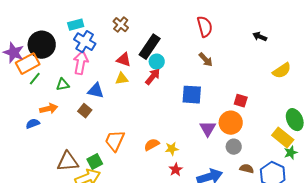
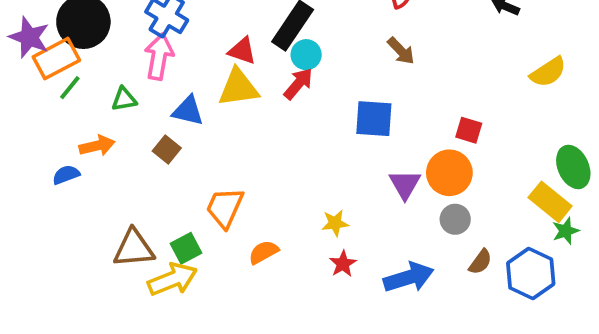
yellow triangle: (122, 79) -> (238, 88), size x1.6
orange semicircle: (152, 145) -> (264, 252), moved
brown semicircle: (247, 169) -> (480, 262), turned 112

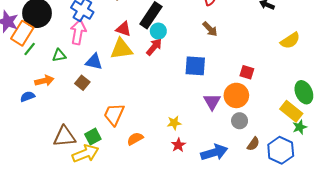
orange rectangle: (56, 59) -> (22, 33), turned -30

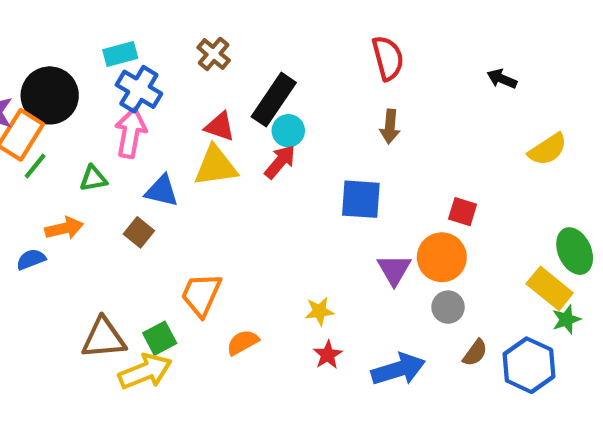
brown arrow: (210, 29) -> (390, 127), turned 49

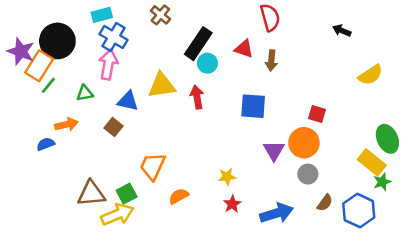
red triangle: (220, 127) -> (244, 49), moved
red arrow: (280, 162) -> (197, 97), moved, turned -50

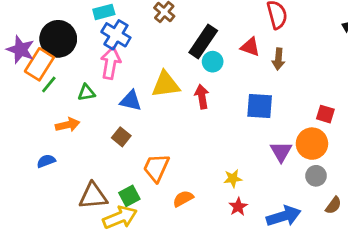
brown square: (113, 127) -> (121, 137), moved
blue semicircle: (46, 144) -> (46, 161), moved

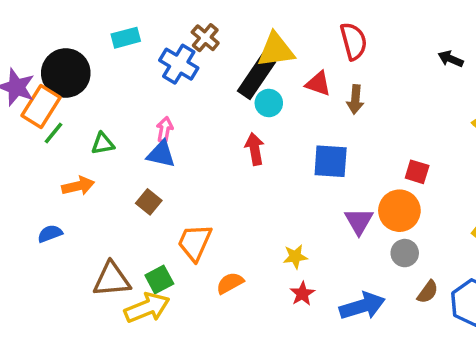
blue cross: (116, 35) -> (179, 64), moved
pink arrow: (111, 63) -> (165, 129), moved, size x0.6
yellow triangle: (166, 84) -> (276, 50), moved

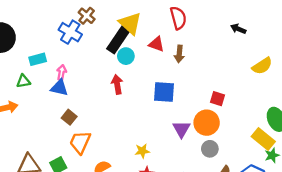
cyan rectangle: (126, 38) -> (38, 59), moved
yellow triangle: (276, 50) -> (130, 23), turned 50
brown square: (149, 202) -> (69, 117), moved

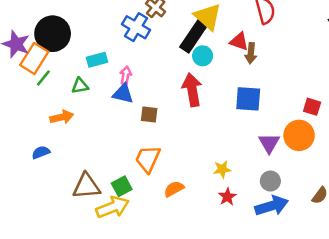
brown arrow: (179, 54) -> (251, 53), moved
red arrow: (117, 84) -> (192, 90), size x1.4
brown square: (69, 117) -> (149, 115), moved, turned -32
gray circle: (210, 149) -> (270, 181), moved

